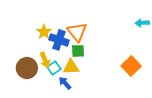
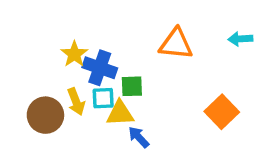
orange triangle: (77, 32) -> (176, 44), moved, turned -45
cyan square: (54, 68) -> (103, 98), moved, turned 32
blue arrow: (65, 83) -> (139, 137), moved

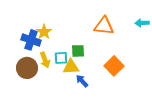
blue cross: (100, 68) -> (31, 40), moved
orange square: (222, 112) -> (114, 66), moved

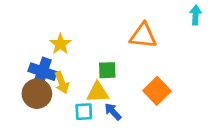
cyan arrow: (142, 23) -> (196, 15), moved, turned 96
blue cross: (31, 40) -> (42, 72), moved
cyan square: (61, 58) -> (84, 112), moved

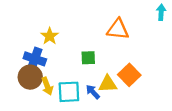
yellow arrow: (62, 83) -> (47, 86), moved
yellow triangle: (98, 92) -> (108, 84), moved
cyan square: (84, 112) -> (69, 92), size x1.5

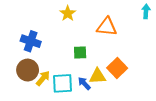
yellow star: (50, 36) -> (68, 13), moved
blue cross: (35, 59) -> (31, 41), moved
yellow arrow: (47, 86) -> (43, 78), turned -119

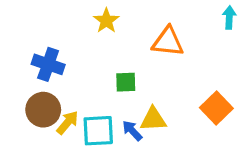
orange square: (117, 68) -> (216, 108), moved

